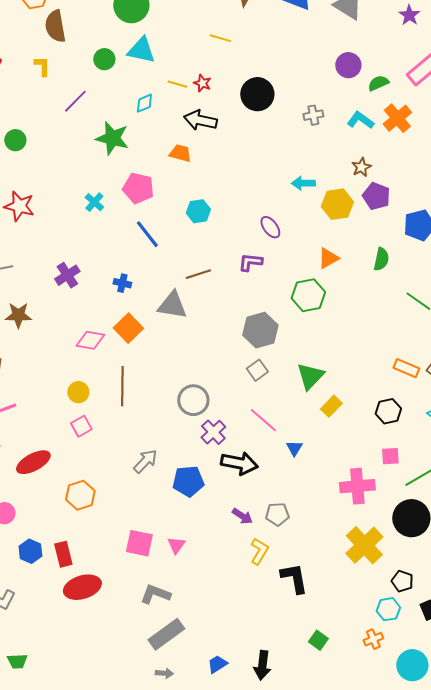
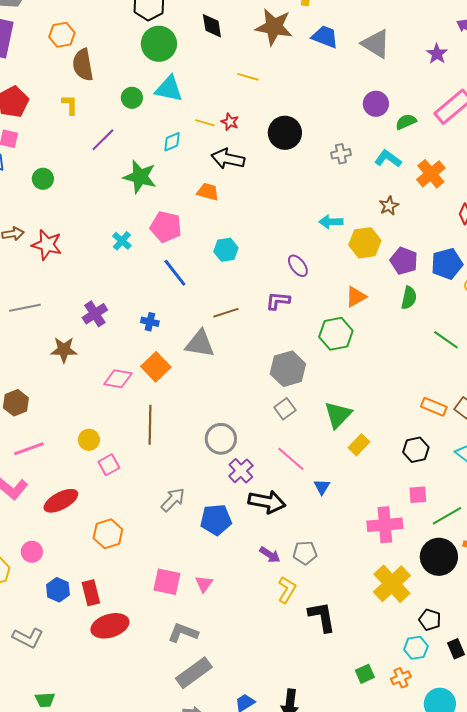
orange cross: (397, 118) -> (431, 174), moved
purple pentagon: (376, 196) -> (404, 261), moved
brown star: (18, 315) -> (64, 350), moved
yellow circle: (78, 392) -> (89, 440), moved
green square: (318, 640) -> (365, 674), moved, turned 30

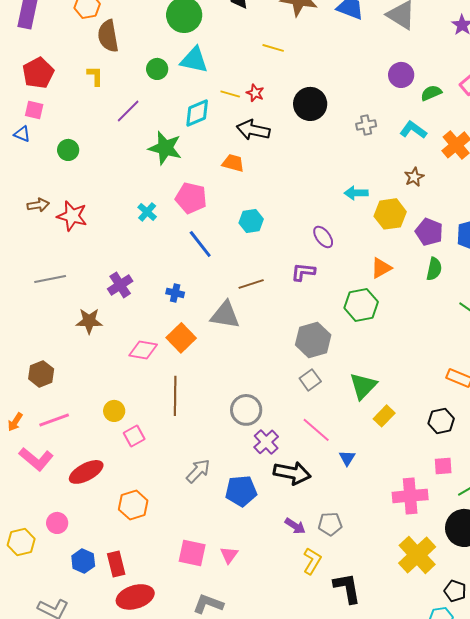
cyan diamond: (172, 142) -> (197, 113), size x1.4

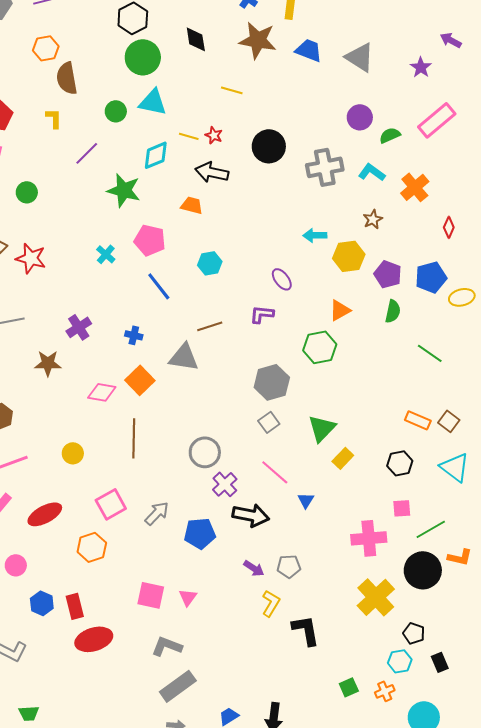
gray cross: (366, 125) -> (325, 167), size x1.8
pink square: (134, 436) -> (111, 504), moved, size x1.4

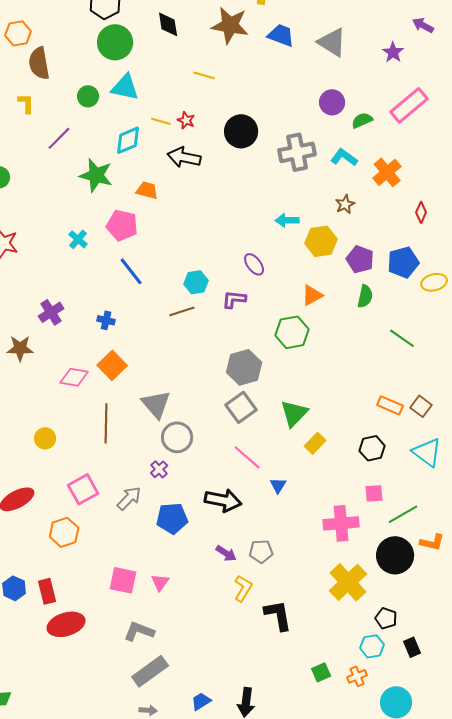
orange trapezoid: (192, 205) -> (147, 190), moved
cyan hexagon: (210, 263) -> (196, 282), moved
gray triangle: (184, 357) -> (156, 404), moved, turned 40
gray square: (269, 422) -> (241, 407), size x1.4
purple cross: (225, 484) -> (159, 469), moved, size x0.7

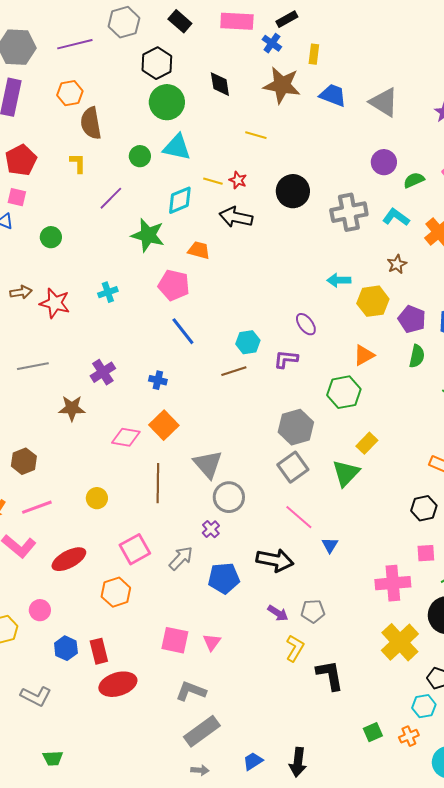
cyan cross: (78, 239) -> (108, 292), moved, turned 30
yellow rectangle: (315, 443) -> (367, 443), moved

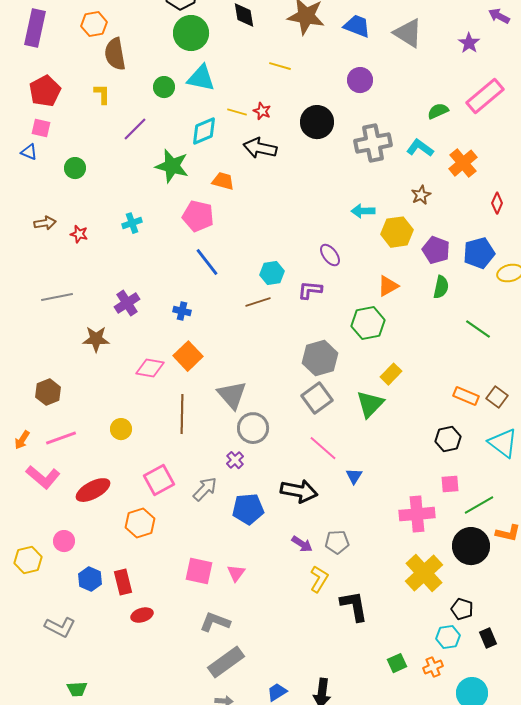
purple circle: (384, 162) -> (360, 80), moved
red star: (55, 303) -> (79, 234), size x0.6
red ellipse: (118, 684) -> (142, 615), size x0.6

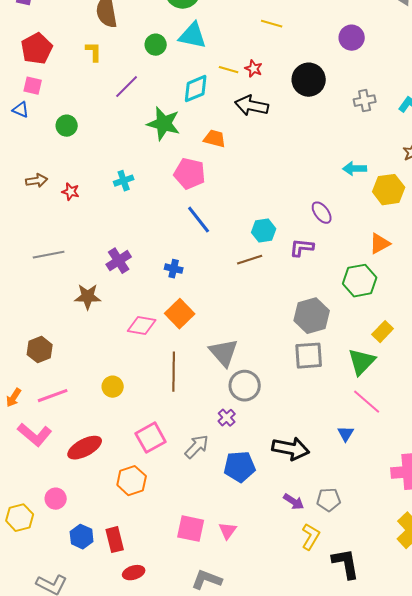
gray cross: (373, 143) -> (365, 101), size x0.6
gray square: (317, 398) -> (309, 356), turned 32
pink line: (323, 448) -> (367, 402), moved

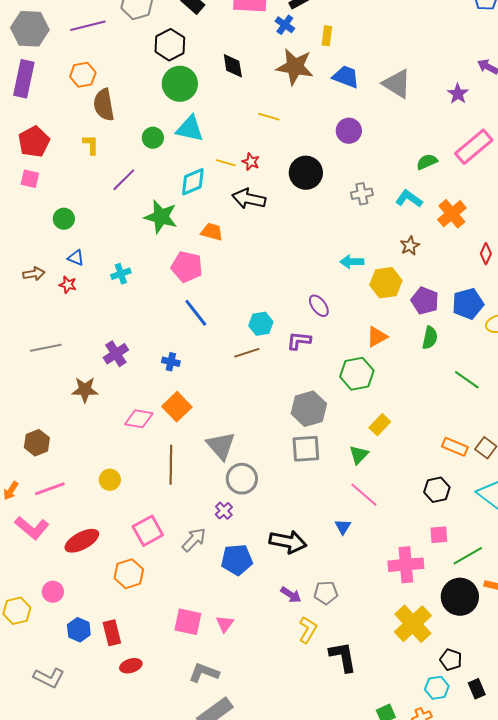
blue triangle: (21, 110) -> (76, 258), moved
green triangle: (362, 362) -> (359, 455), size x0.7

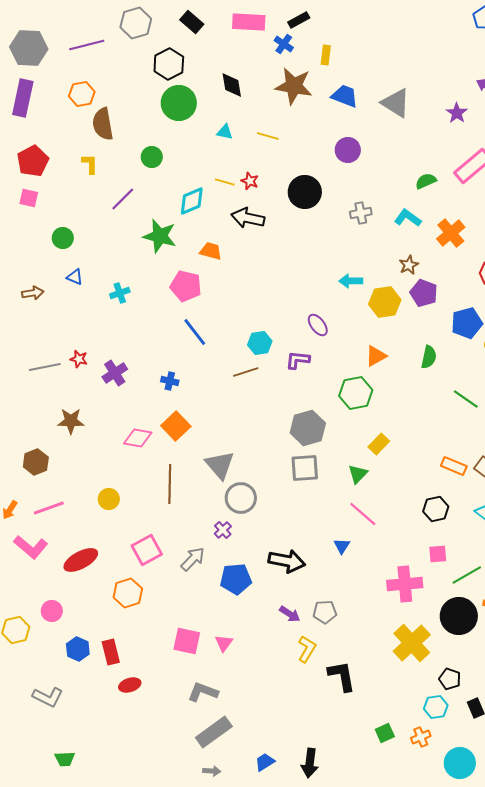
cyan triangle: (190, 129) -> (225, 132), moved, size x0.6
red star: (68, 285) -> (79, 359), moved
purple pentagon: (425, 301) -> (424, 293), moved
brown star: (85, 390) -> (71, 421), moved

